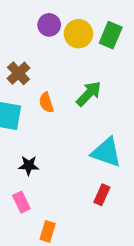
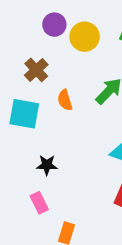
purple circle: (49, 25) -> (54, 25), moved
yellow circle: (78, 34) -> (85, 37), moved

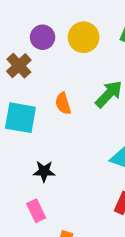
purple circle: (54, 25) -> (43, 37), moved
brown cross: (36, 70) -> (19, 66), moved

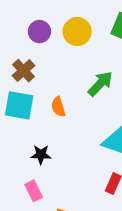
brown cross: (19, 66) -> (24, 71), moved
orange semicircle: (63, 103) -> (58, 107), moved

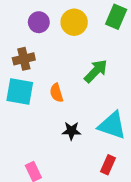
brown cross: (24, 71) -> (24, 59), turned 30
black star: (41, 155) -> (71, 131), moved

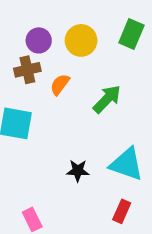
brown cross: (24, 59) -> (27, 70), moved
orange semicircle: (56, 93) -> (60, 84), moved, turned 54

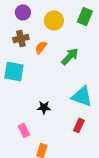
purple circle: (39, 40) -> (23, 12), moved
black star: (78, 171) -> (44, 107), moved

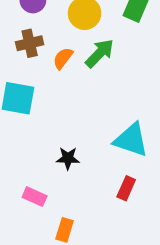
green arrow: (70, 56) -> (100, 53), moved
pink rectangle: (24, 130) -> (35, 197), turned -40

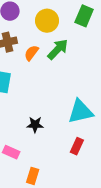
cyan triangle: (131, 140) -> (80, 111), turned -32

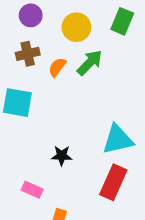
red rectangle: (77, 146) -> (113, 182), size x1.6

